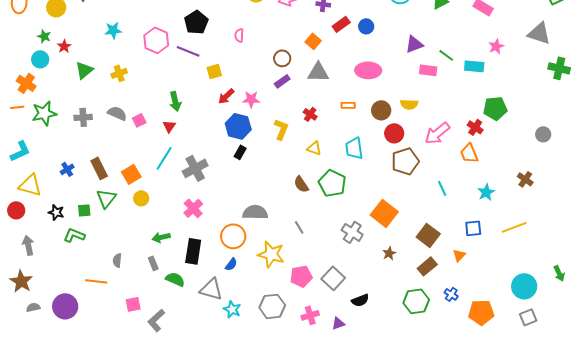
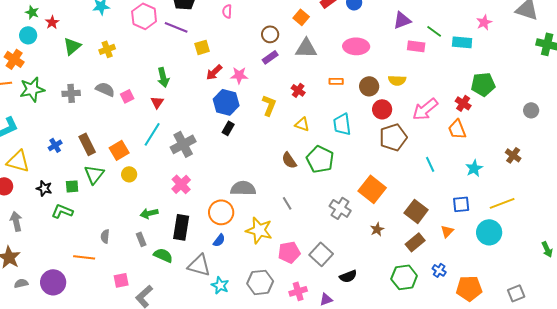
cyan circle: (524, 286) -> (489, 232), moved

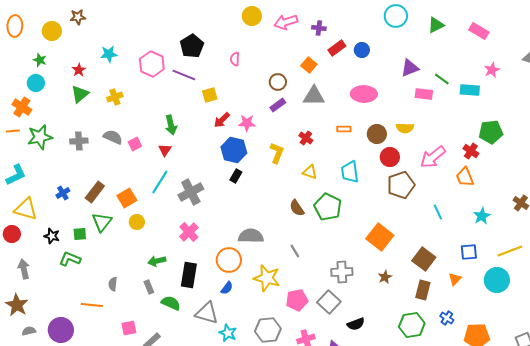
red star: (52, 22) -> (79, 70), moved
brown rectangle: (87, 144) -> (95, 192), turned 65
gray cross: (340, 208) -> (342, 272), moved, turned -35
brown rectangle: (415, 242) -> (423, 290), turned -36

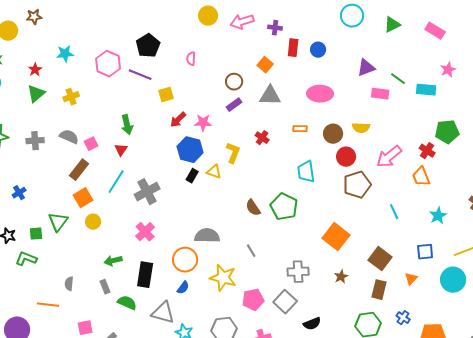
red rectangle: (337, 48) -> (293, 48), turned -48
yellow triangle: (310, 172) -> (214, 172), moved
brown rectangle: (95, 192) -> (79, 170), moved

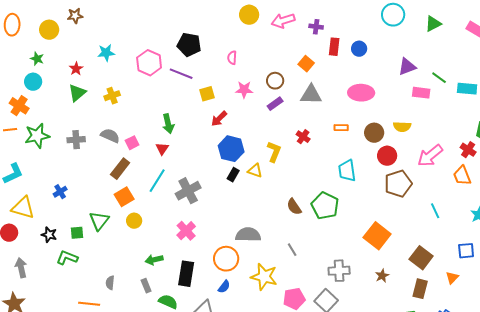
black pentagon: (148, 46) -> (189, 45), turned -30
pink star: (203, 123) -> (244, 90), moved

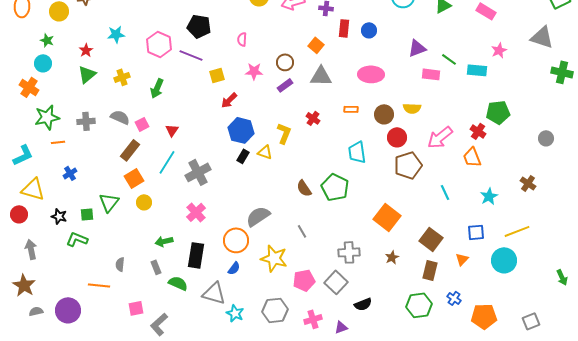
green arrow: (168, 124) -> (157, 88), moved, turned 36
orange line: (10, 130) -> (58, 142), moved
gray semicircle: (248, 235) -> (258, 216), turned -35

